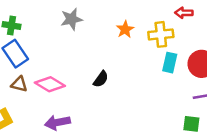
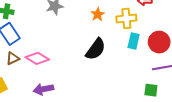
black semicircle: (101, 79) -> (96, 49), moved, size x1.6
brown triangle: (19, 84) -> (13, 58), turned -40

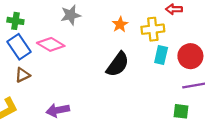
pink diamond: (37, 58) -> (51, 44), moved

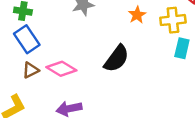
pink diamond: (51, 44) -> (61, 69), moved
black semicircle: (118, 64) -> (117, 59), moved

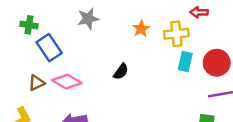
blue rectangle: (27, 39) -> (49, 48), moved
black semicircle: (117, 59) -> (121, 72), size x0.6

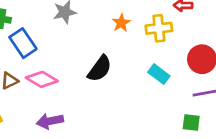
cyan rectangle: (185, 61) -> (159, 74), moved, turned -66
black semicircle: (121, 72) -> (100, 69), size x1.5

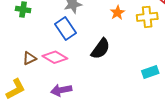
blue rectangle: (23, 43) -> (65, 29), moved
cyan rectangle: (159, 74) -> (150, 72), moved, turned -56

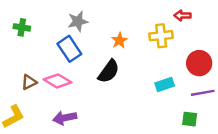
orange star: (117, 13) -> (119, 40), moved
cyan rectangle: (150, 72) -> (165, 85), moved

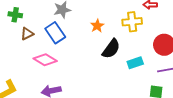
black semicircle: (109, 71) -> (111, 49), moved
brown triangle: (29, 82) -> (27, 34), moved

